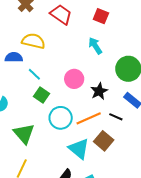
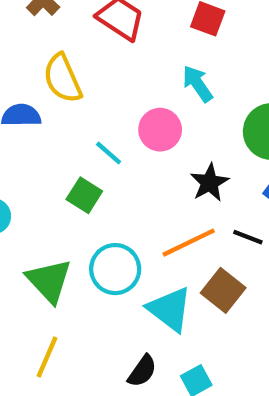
yellow semicircle: (33, 41) -> (63, 78), turned -125
cyan line: (34, 74) -> (109, 153), moved
pink circle: (74, 79) -> (160, 130), moved
cyan circle: (61, 118) -> (115, 269), moved

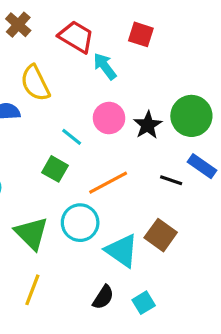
cyan arrow: (198, 84) -> (105, 66), moved
black star: (210, 183) -> (148, 125), moved
black line: (248, 237) -> (171, 180), moved
orange line: (189, 243) -> (108, 183), moved

